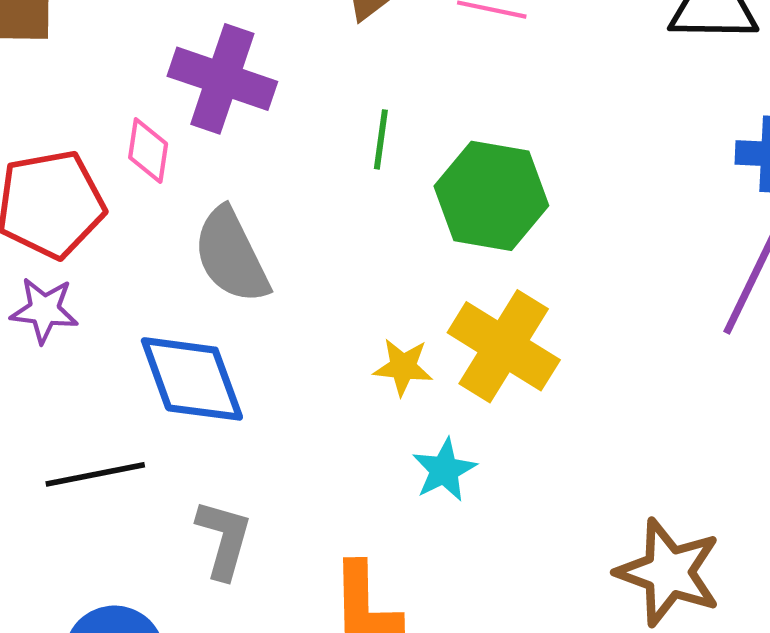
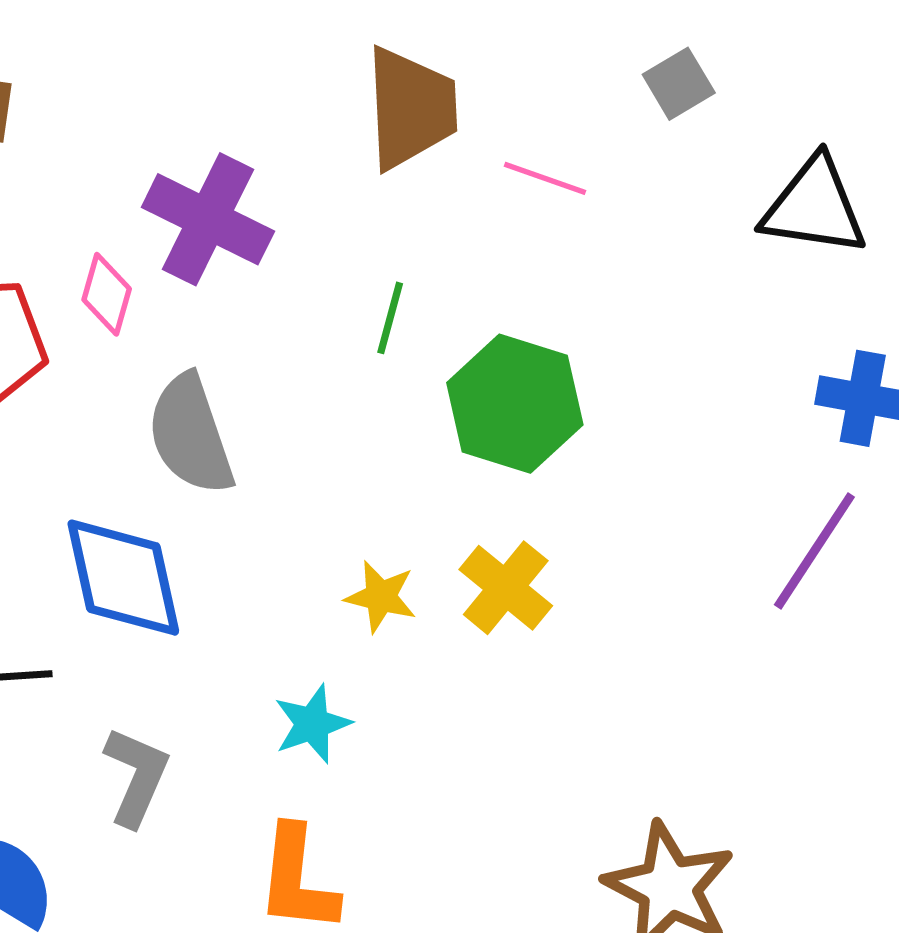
yellow cross: (504, 346) -> (506, 588), size x0.7
cyan star: (444, 470) -> (312, 724), moved

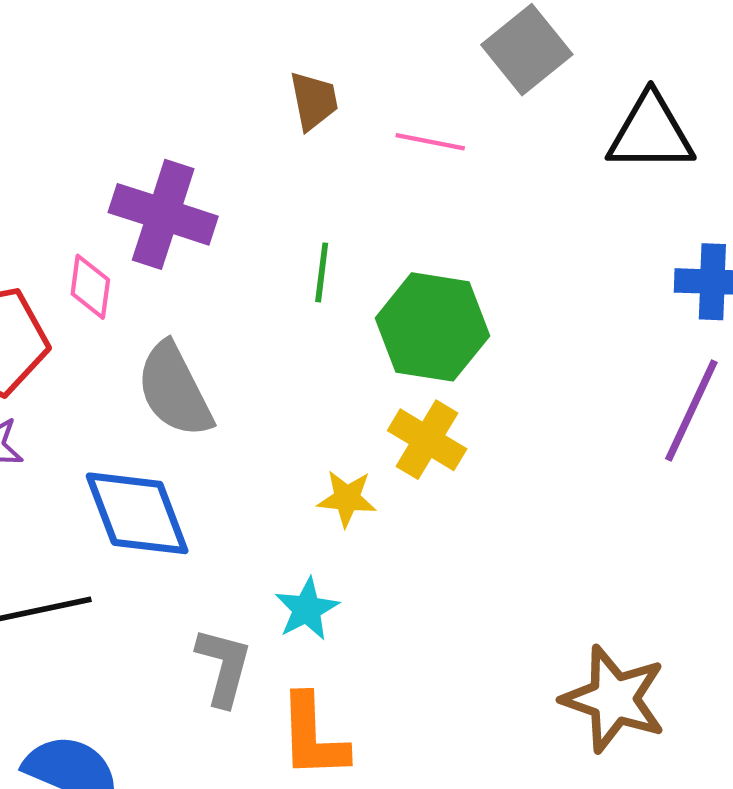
gray square: (679, 84) -> (527, 50), size x1.5
brown trapezoid: (411, 108) -> (314, 101), size x0.6
yellow cross: (506, 588) -> (427, 440), moved
gray L-shape: (136, 777) -> (224, 667), moved

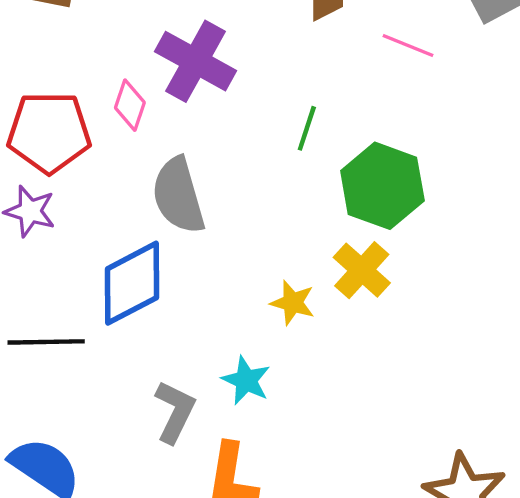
blue diamond: (137, 513) -> (132, 283), turned 72
cyan star: (307, 609) -> (246, 380), turned -30

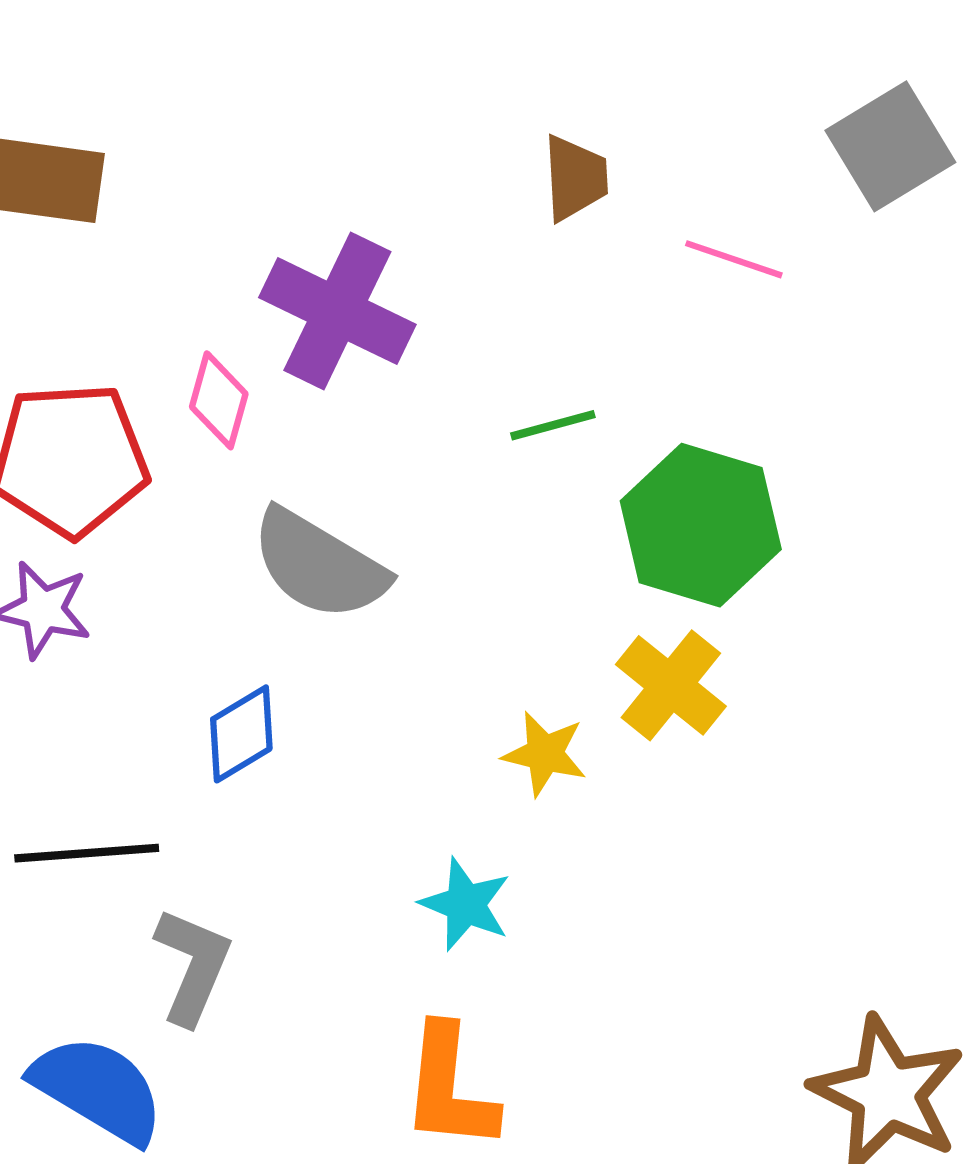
green line: (307, 128) -> (553, 425), turned 60
gray semicircle: (178, 196) -> (319, 565), turned -40
blue diamond: (132, 283) -> (241, 734), size x0.6
gray L-shape: (175, 412) -> (193, 966), moved

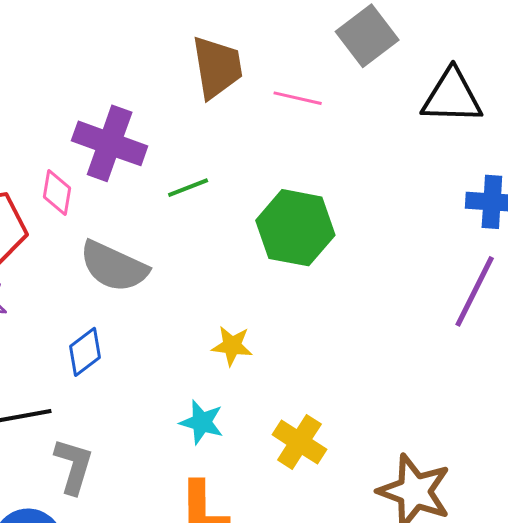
brown trapezoid: (575, 178) -> (217, 67), size x1.5
green line: (553, 425) -> (188, 188), moved
yellow cross: (671, 685) -> (299, 442), moved

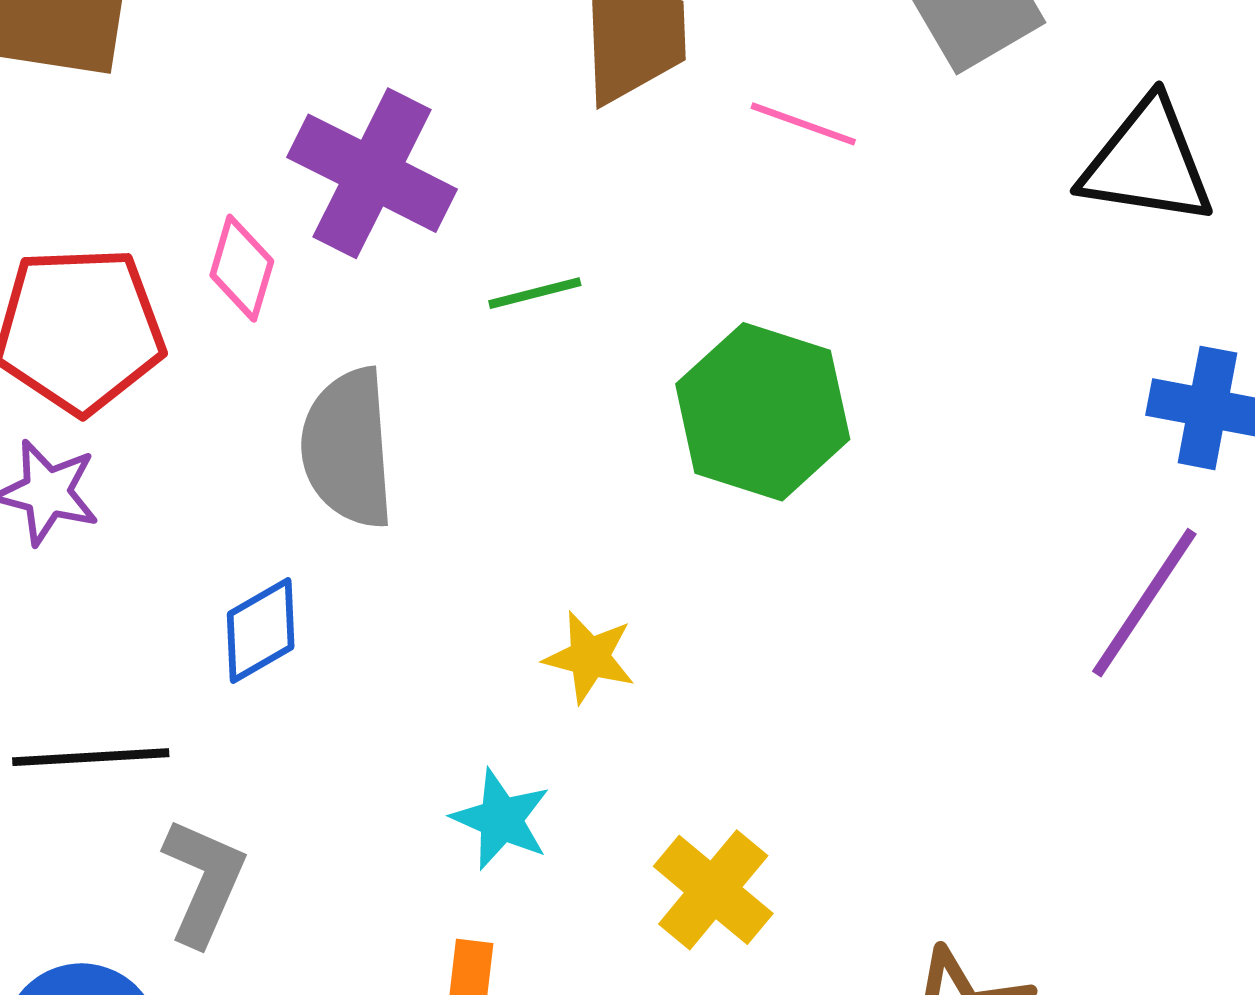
gray semicircle: (114, 266) -> (348, 448), turned 54

